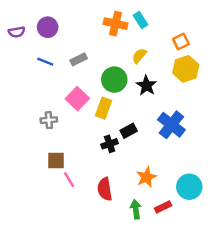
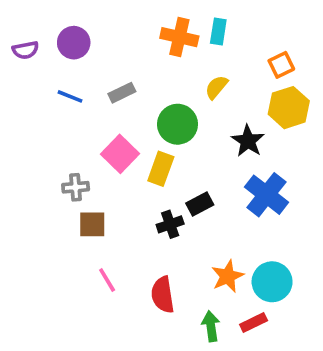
cyan rectangle: (140, 20) -> (218, 32), turned 42
black star: (146, 86) -> (248, 141), moved
brown square: (56, 161) -> (92, 224), moved
cyan circle: (189, 187) -> (272, 282), moved

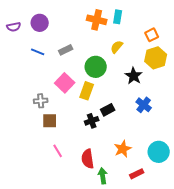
blue cross: (266, 195) -> (144, 105), size x0.7
cyan circle: (272, 282) -> (159, 152), moved
green arrow: (211, 326) -> (103, 176), moved

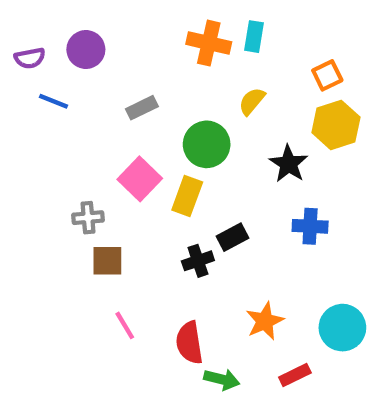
blue line: (38, 52) -> (54, 101), moved
blue cross: (144, 105) -> (310, 226), turned -35
green arrow: (103, 176) -> (222, 379), turned 112

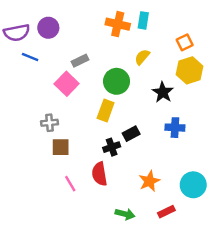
purple semicircle: (30, 58) -> (17, 33), size x1.5
pink square: (140, 179) -> (67, 84), moved
red semicircle: (189, 343) -> (99, 174), moved

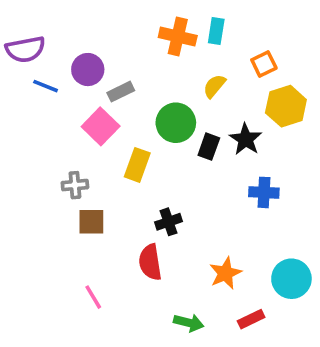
purple circle: (48, 28) -> (88, 70), moved
orange square: (185, 42) -> (264, 64), moved
yellow rectangle: (106, 111) -> (137, 165), moved
black rectangle: (131, 134) -> (209, 147), moved, turned -42
pink line: (70, 184) -> (93, 297), moved

